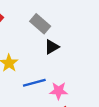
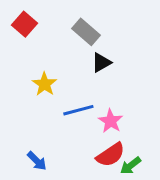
pink star: (59, 91) -> (111, 121), turned 30

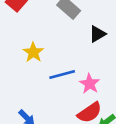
black triangle: (101, 63) -> (97, 34), moved

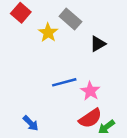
yellow star: (33, 52) -> (48, 33), moved

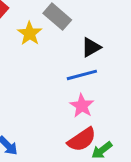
blue line: (64, 82) -> (82, 75), moved

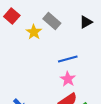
black triangle: (91, 47) -> (86, 22), moved

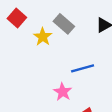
pink star: (68, 79) -> (63, 92), moved

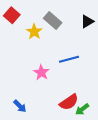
pink star: (63, 92) -> (41, 72), moved

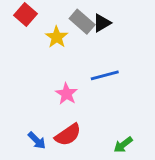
black triangle: (87, 21) -> (102, 23), moved
red semicircle: (69, 102) -> (68, 135), moved

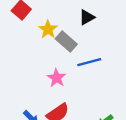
gray rectangle: (82, 22) -> (66, 42), moved

